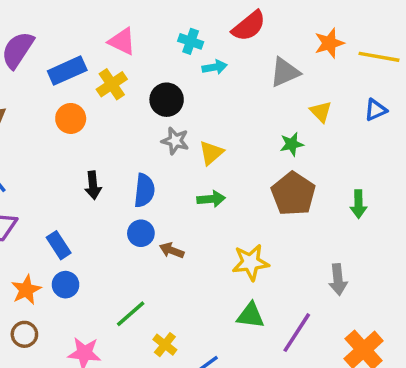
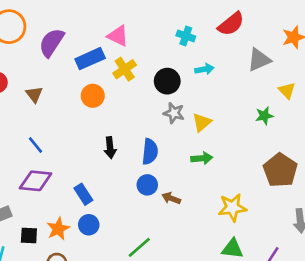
pink triangle: (122, 41) -> (118, 36), moved
cyan arrow: (215, 67) -> (204, 69), moved
brown pentagon: (293, 194) -> (280, 170), moved

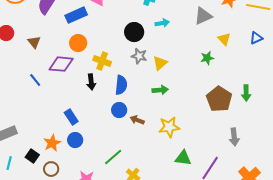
yellow cross: (125, 69) -> (102, 61), moved, turned -36
purple diamond: (36, 181) -> (61, 64), moved
yellow star: (232, 207) -> (169, 127), moved
black square: (29, 235) -> (32, 156), moved, turned 32

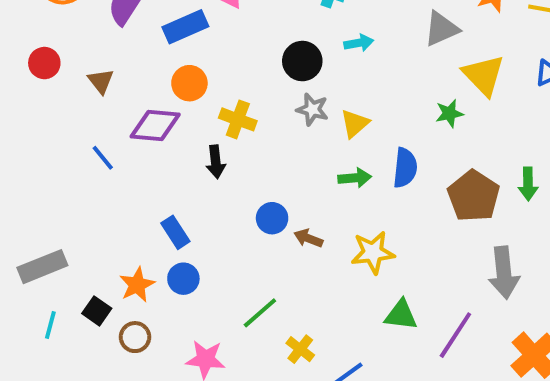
yellow triangle: (224, 39) -> (484, 75), size x1.6
blue semicircle: (121, 85) -> (405, 168), moved
gray arrow: (234, 137) -> (504, 273), size x1.4

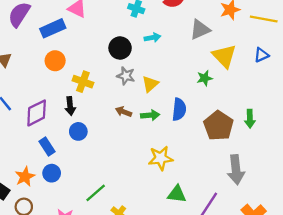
purple diamond: (155, 125) -> (37, 113), moved, turned -32
blue circle: (272, 218) -> (78, 131), moved
brown arrow: (308, 238) -> (123, 112), moved

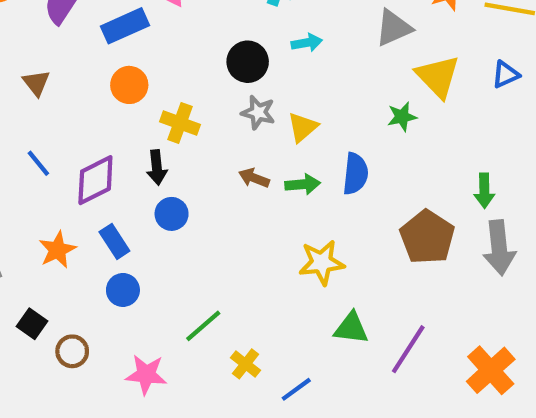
brown pentagon: (219, 126) -> (427, 237), moved
gray arrow: (236, 170) -> (499, 248), moved
orange star: (25, 177) -> (57, 250), moved

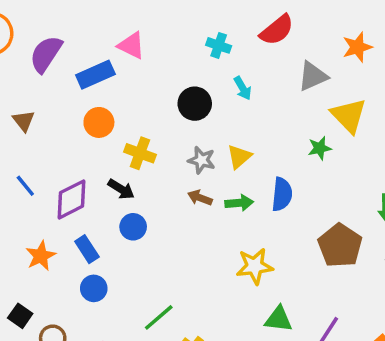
cyan arrow: (307, 43) -> (243, 88), turned 70
gray star: (258, 112) -> (202, 160), moved
black arrow: (157, 167) -> (121, 189), turned -52

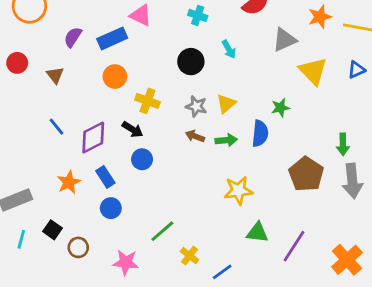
cyan cross: (219, 45) -> (198, 15), moved
purple semicircle: (46, 54) -> (73, 37), moved, size x0.7
green star: (320, 148) -> (280, 108), moved

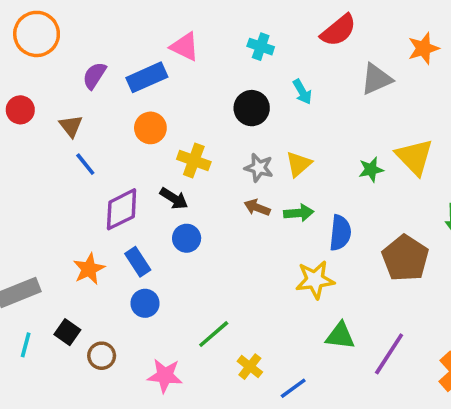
yellow triangle: (313, 71) -> (414, 157), moved
blue line: (57, 127) -> (85, 164), moved
blue semicircle: (260, 133) -> (340, 233), moved

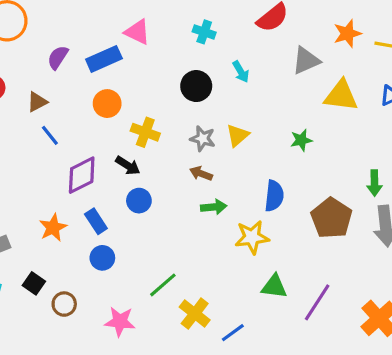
brown triangle: (71, 126) -> (37, 102), turned 40
yellow triangle: (414, 157) -> (341, 96), moved, turned -39
green arrow: (299, 213) -> (214, 207), moved
yellow cross: (250, 367) -> (195, 314), size x1.4

